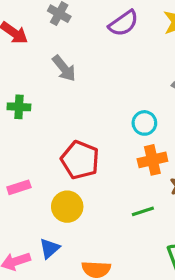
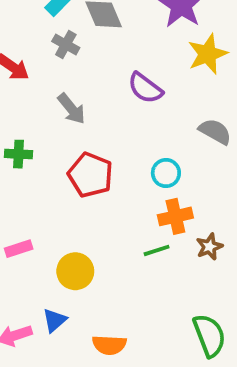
purple semicircle: (124, 23) -> (145, 88), moved, turned 72
red pentagon: (80, 160) -> (90, 175), moved
green line: (143, 211) -> (157, 250), moved

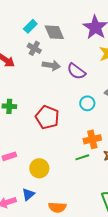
gray arrow: (71, 109) -> (51, 65), moved, turned -42
cyan circle: (166, 173) -> (87, 103), moved

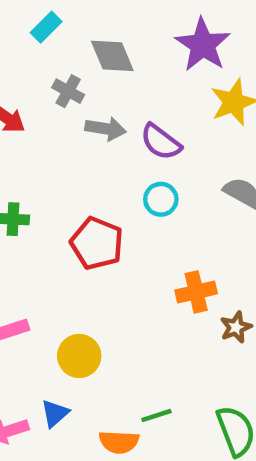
cyan rectangle: (30, 26) -> (46, 27), moved
cyan circle: (87, 103) -> (161, 199), moved
green line: (82, 157) -> (156, 416), moved

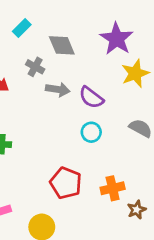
red pentagon: (97, 243) -> (66, 183), moved

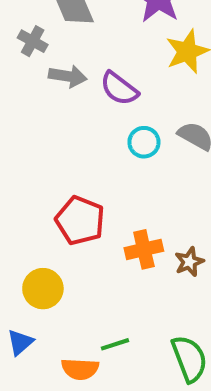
cyan circle: (91, 132) -> (144, 142), moved
orange cross: (113, 188) -> (144, 249), moved

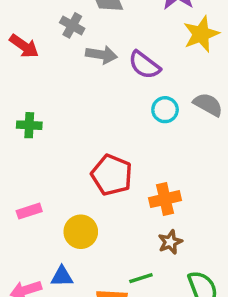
brown star: (189, 262) -> (170, 242), moved
blue triangle: (20, 342) -> (62, 276), turned 40

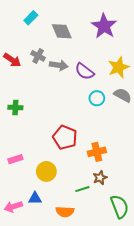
gray cross: (72, 25) -> (38, 56), moved
yellow star: (201, 34) -> (119, 67), moved
green line: (141, 278) -> (82, 189), moved

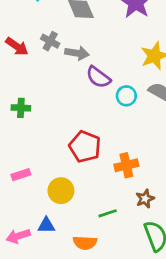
purple semicircle: (84, 71) -> (98, 77), moved
brown star: (100, 178) -> (145, 199), moved

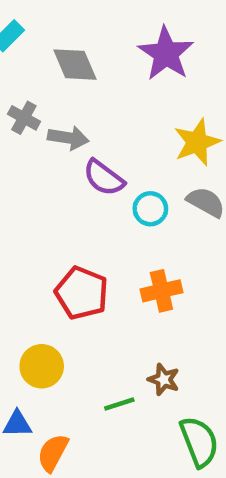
orange cross: (126, 165) -> (161, 291), moved
brown star: (145, 199) -> (164, 380), moved, turned -30
orange semicircle: (85, 243) -> (53, 453), moved, turned 115

